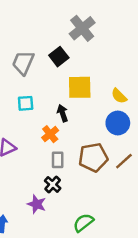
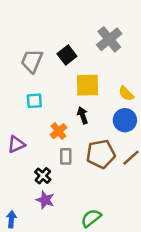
gray cross: (82, 28) -> (109, 39), moved
black arrow: (62, 113) -> (83, 115), moved
black cross: (53, 184) -> (43, 176), moved

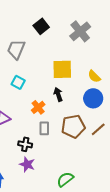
black square: (67, 55) -> (41, 26), moved
cyan square: (34, 101) -> (18, 82), turned 32
black cross: (43, 176) -> (25, 144), turned -32

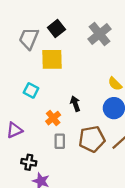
gray trapezoid: (16, 49) -> (29, 38), moved
yellow square: (62, 69) -> (52, 59), moved
black cross: (25, 144) -> (29, 162), moved

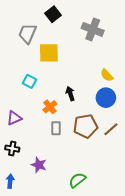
black square: (56, 29) -> (53, 14), moved
gray cross: (100, 34) -> (93, 29), turned -30
black cross: (29, 162) -> (12, 149), moved

